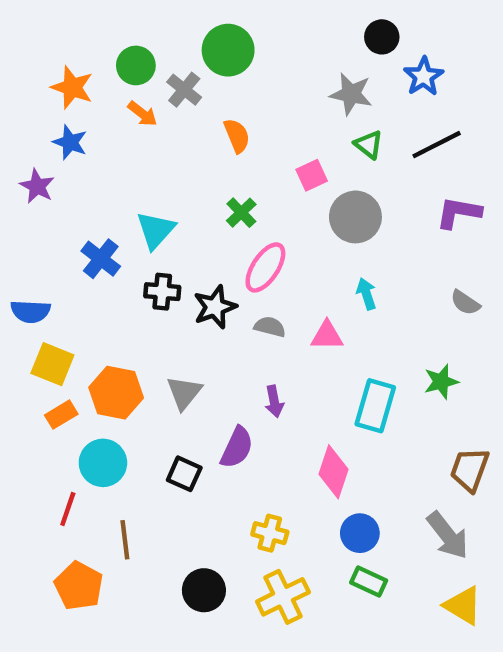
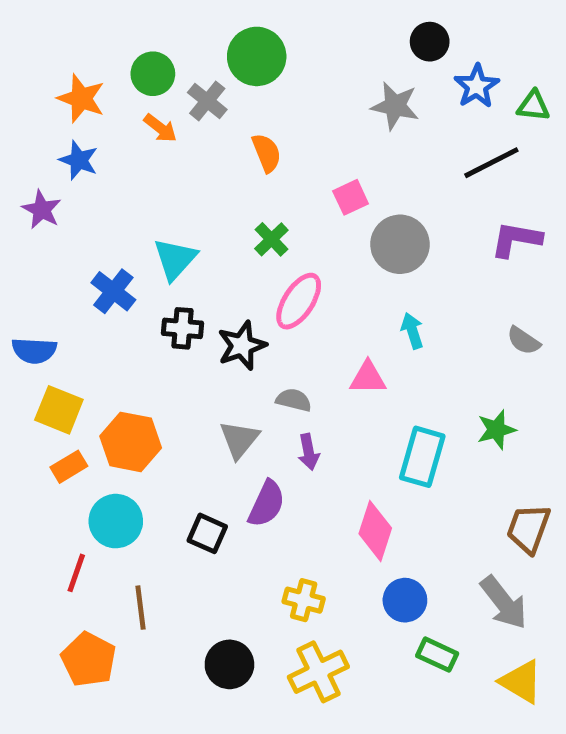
green triangle: (369, 145) -> (533, 106), moved, turned -32
gray semicircle: (270, 327) -> (294, 400), moved
gray triangle: (184, 393) -> (239, 440), moved
green rectangle: (369, 581) -> (437, 655), moved

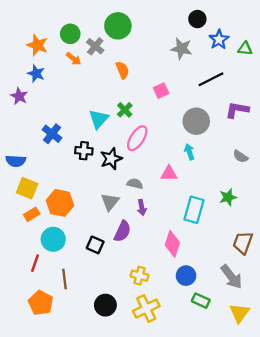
black line: (491, 163) -> (211, 79), moved
gray circle: (400, 244) -> (196, 121), moved
cyan triangle: (175, 259) -> (99, 119), moved
yellow triangle: (521, 682) -> (239, 313), turned 35

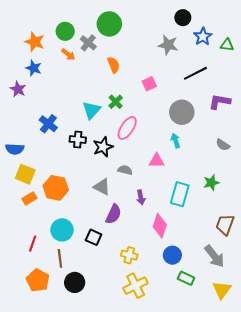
gray triangle: (110, 202) -> (102, 187), turned -42
purple arrow: (142, 207) -> (141, 197), moved
cyan circle: (53, 239) -> (62, 230), moved
black square: (95, 245) -> (94, 237), moved
black circle: (105, 305) -> (75, 282), moved

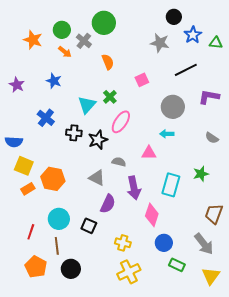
blue star: (34, 68) -> (54, 81), moved
cyan arrow: (176, 141) -> (167, 134), turned -72
purple arrow: (141, 197) -> (134, 188), size x1.6

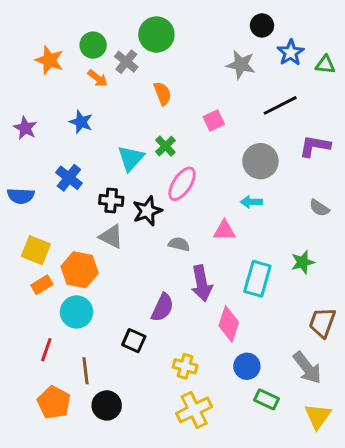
blue semicircle: (14, 142) -> (21, 196), moved
gray triangle: (97, 178) -> (111, 237), moved
cyan circle: (59, 219) -> (77, 312), moved

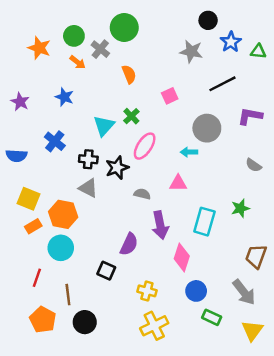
cyan arrow: (251, 202) -> (189, 152), moved

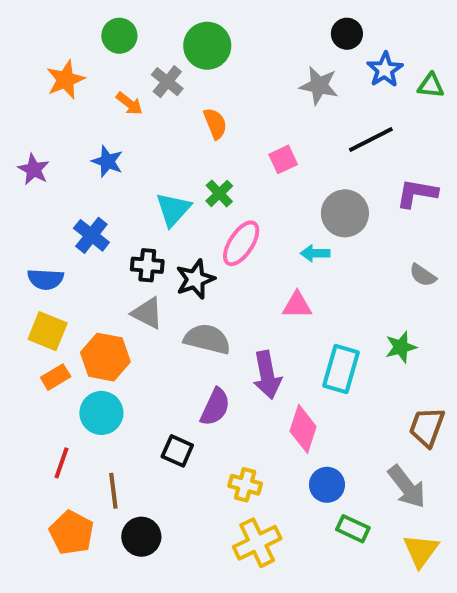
green circle: (74, 36) -> (119, 36), moved
orange star: (39, 48) -> (66, 80), turned 30
blue semicircle: (16, 156) -> (46, 279), moved
gray semicircle: (142, 194) -> (207, 339), moved, size x1.6

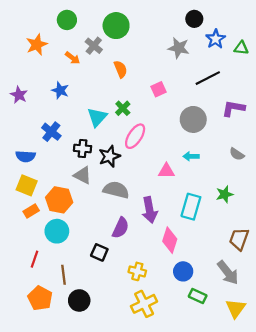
cyan arrow: (315, 253) -> (191, 156), moved

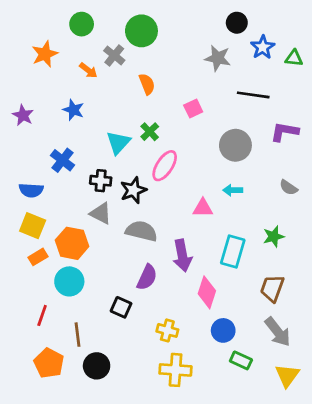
black line: (208, 78) -> (253, 95), turned 35
brown trapezoid: (239, 239) -> (272, 288), moved
yellow cross: (144, 304) -> (176, 370), turned 30

